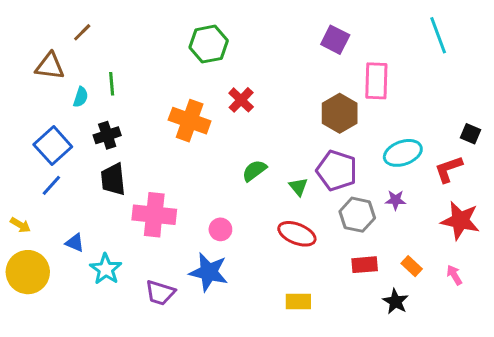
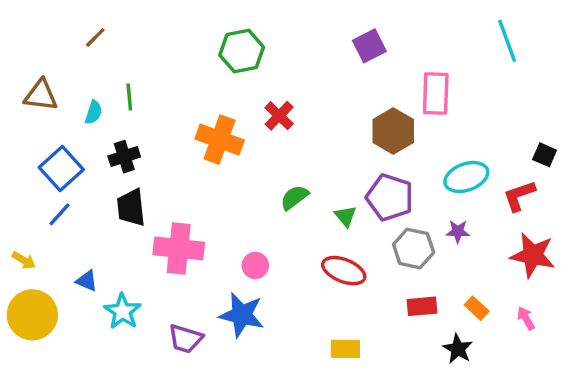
purple square: (335, 40) -> (369, 46), moved, turned 36
brown triangle: (50, 66) -> (41, 95), moved

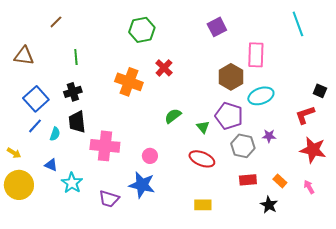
cyan semicircle: (94, 112) -> (55, 134), moved
cyan ellipse: (466, 177) -> (261, 96), moved

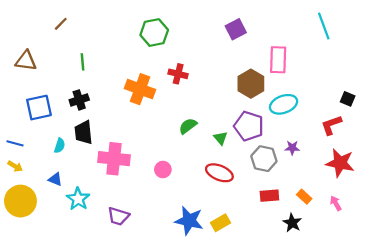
red cross: (164, 68) -> (178, 74), turned -30
blue square: (36, 99) -> (39, 108), turned 30
blue line: (35, 126) -> (15, 143), moved, turned 63
blue star: (142, 185) -> (189, 221), moved
yellow rectangle: (203, 205) -> (220, 223), turned -30

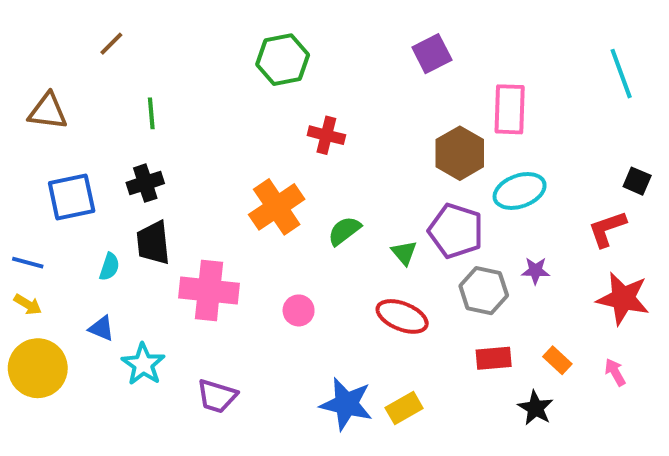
cyan line: (324, 26) -> (621, 74), moved
orange cross: (140, 89) -> (277, 207), moved, turned 36

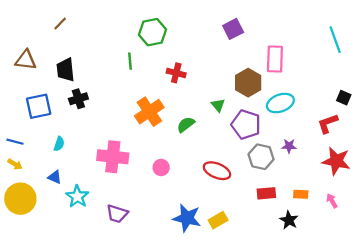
green line: (151, 113) -> (130, 61), moved
black trapezoid: (153, 243) -> (65, 70), moved
green triangle: (404, 253) -> (218, 105), moved
orange rectangle: (557, 360) -> (301, 194), turned -40

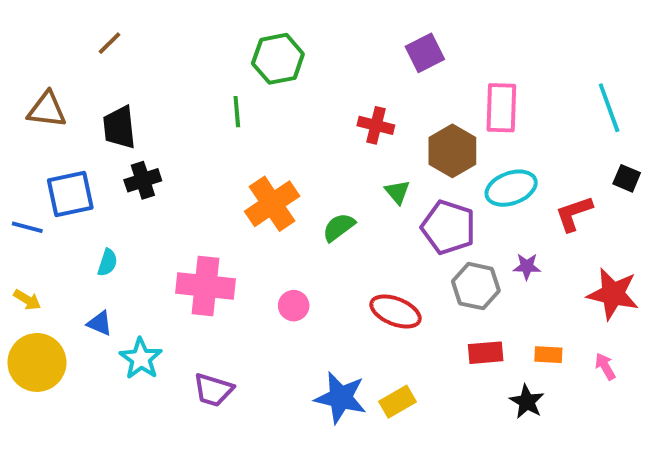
cyan line: (335, 40) -> (609, 108), moved
red cross: (176, 73) -> (376, 125), moved
red L-shape: (328, 123) -> (574, 214), moved
blue line: (15, 142) -> (27, 227), moved

